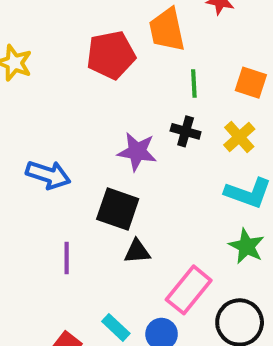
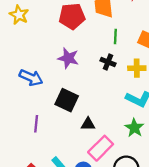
yellow cross: (239, 137) -> (137, 68), turned 35
purple star: (137, 152) -> (68, 58), moved
black triangle: (137, 251) -> (88, 124), moved

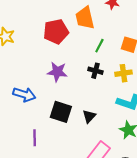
green line: (115, 37) -> (99, 46), turned 32
black triangle: (88, 124) -> (89, 116), moved, turned -40

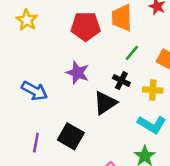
black square: (61, 112) -> (71, 136), moved
black triangle: (89, 116) -> (105, 103), moved, size x1.5

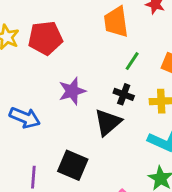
red pentagon: (86, 26) -> (45, 38), moved
purple star: (78, 73) -> (72, 91), turned -30

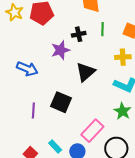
green line: (132, 61) -> (102, 29), turned -32
black cross: (124, 94) -> (79, 34), moved, turned -32

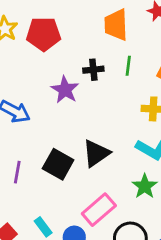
purple star: (60, 50) -> (65, 90), turned -30
black triangle: (86, 72) -> (96, 153), moved

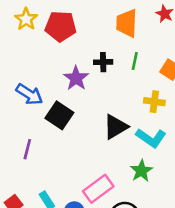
black triangle: (96, 153) -> (116, 127), moved
black square: (58, 164) -> (59, 115), moved

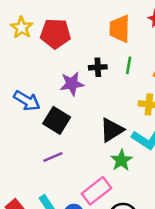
purple star: (76, 78) -> (72, 84), turned 30
purple line: (27, 149) -> (53, 157), moved, turned 54
green star: (141, 171) -> (121, 160), moved

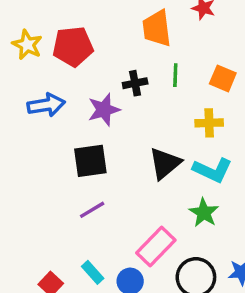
blue arrow: (27, 101) -> (46, 105), moved, turned -32
black square: (57, 120) -> (90, 161), turned -32
green star: (121, 160) -> (204, 213), moved

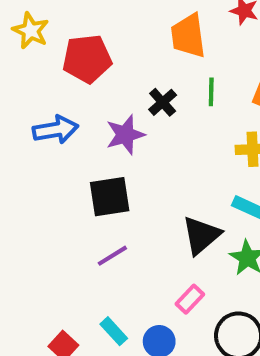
yellow star: (27, 45) -> (31, 31), moved
black cross: (135, 83) -> (163, 102), turned -30
black triangle: (165, 163) -> (201, 235), moved
pink rectangle: (156, 246) -> (190, 299), size x0.6

